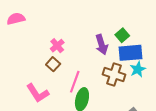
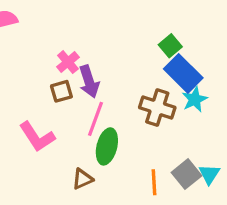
purple arrow: (102, 45) -> (89, 82), moved
blue rectangle: (131, 53) -> (183, 73), turned 50
brown square: (53, 64) -> (61, 91), turned 32

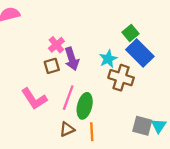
cyan star: (195, 99) -> (108, 59), moved
pink line: (96, 119) -> (68, 98), moved
gray square: (186, 174) -> (142, 126), turned -36
orange line: (154, 182) -> (92, 132), moved

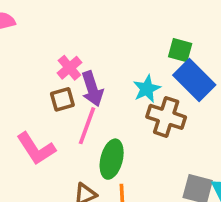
green square: (130, 33) -> (180, 50), turned -35
pink line: (68, 98) -> (87, 126), moved

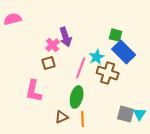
purple arrow: (92, 89) -> (66, 37), moved
pink line: (87, 126) -> (81, 68), moved
pink L-shape: (36, 149) -> (34, 91), turned 45

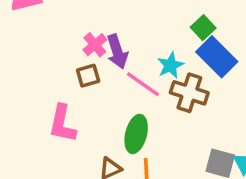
green square: (116, 35) -> (203, 28), turned 32
purple arrow: (66, 37) -> (117, 52), moved
pink line: (81, 68) -> (143, 84), turned -75

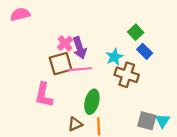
blue rectangle: (217, 57) -> (145, 51), size x0.6
brown square: (88, 76) -> (61, 64), size x1.5
pink line: (143, 84) -> (80, 69), moved, turned -40

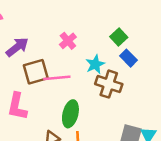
pink cross: (65, 43) -> (68, 41), moved
purple arrow: (80, 48) -> (17, 47), moved, turned -110

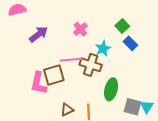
brown square: (36, 72) -> (54, 75), moved
brown cross: (109, 84) -> (91, 65), moved
green ellipse: (70, 114) -> (111, 89), moved

